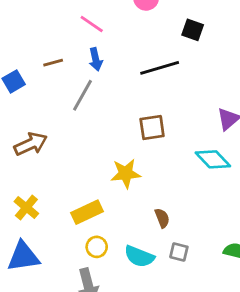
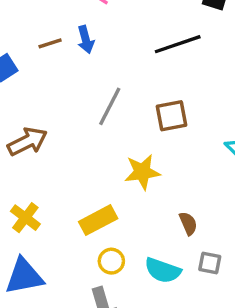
blue arrow: (96, 59) -> (86, 40), moved
gray line: (83, 95) -> (110, 106), moved

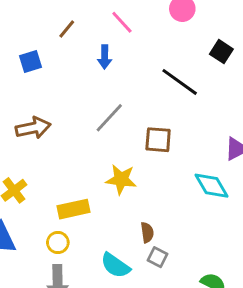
brown line: (50, 43) -> (67, 29), moved, turned -48
black line: (178, 44) -> (180, 82), turned 39
yellow circle: (111, 261) -> (58, 243), moved
gray square: (210, 263) -> (158, 257), moved

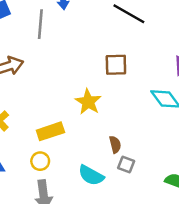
gray line: (109, 118) -> (40, 24), moved, turned -32
yellow star: (121, 179) -> (88, 102), turned 30

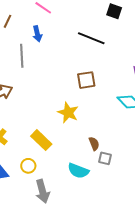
yellow rectangle: (50, 131) -> (41, 140), turned 70
yellow circle: (40, 161) -> (28, 166), moved

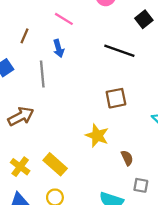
black square: (114, 11) -> (144, 19), turned 35
yellow rectangle: (41, 140) -> (55, 164), moved
brown semicircle: (94, 144) -> (127, 158), moved

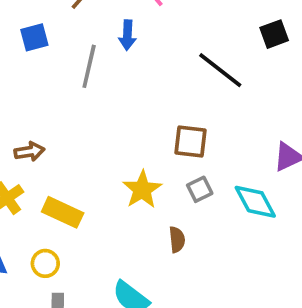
brown arrow: (21, 116) -> (29, 152), moved, size x0.7
yellow rectangle: (55, 164) -> (63, 212), turned -35
gray square: (141, 185) -> (200, 189), moved, turned 35

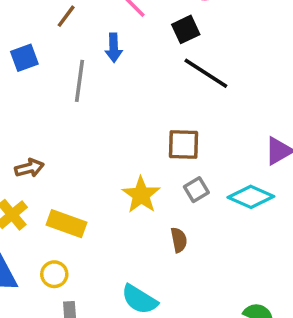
black square: (274, 34) -> (186, 29), moved
cyan diamond: (255, 202) -> (251, 197), turned -33

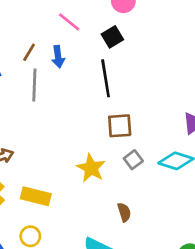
brown line: (66, 16) -> (29, 52), moved
black line: (206, 73) -> (106, 78), moved, turned 54
brown semicircle: (179, 240) -> (124, 212), moved

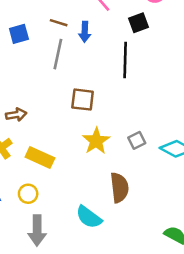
brown line: (29, 52) -> (59, 23), turned 66
brown square: (120, 126) -> (83, 100), moved
brown semicircle: (124, 212) -> (119, 188), size x1.6

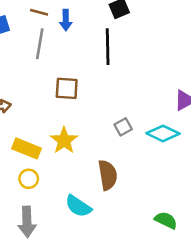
yellow star: (96, 141) -> (64, 140), moved
yellow circle: (28, 194) -> (29, 179), moved

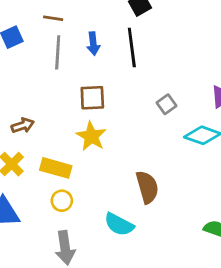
blue arrow: (66, 20) -> (93, 44), moved
gray square: (123, 127) -> (167, 104), moved
yellow star: (64, 140) -> (91, 136), moved

